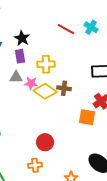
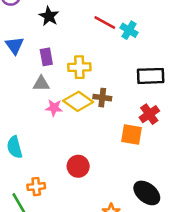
cyan cross: (91, 27) -> (129, 30), moved
black star: (22, 38) -> (49, 16), moved
pink star: (31, 83) -> (54, 108), moved
orange cross: (35, 165) -> (36, 187), moved

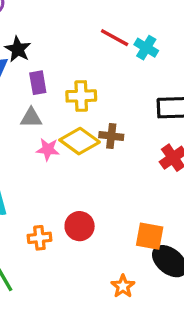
black star: (49, 16) -> (18, 49), moved
orange square: (132, 134) -> (150, 236), moved
orange cross: (36, 187) -> (39, 238), moved

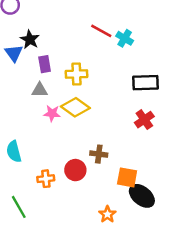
brown cross: (111, 136) -> (99, 154), moved

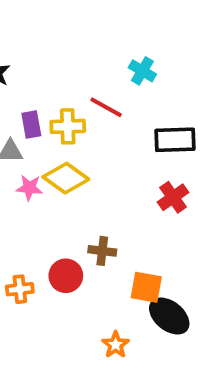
red line: (101, 31) -> (106, 107), moved
purple rectangle: (45, 64) -> (31, 124), moved

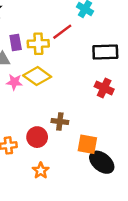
red line: (106, 107) -> (62, 32), turned -66
red cross: (173, 197) -> (104, 88), turned -30
orange star: (116, 345) -> (41, 171), moved

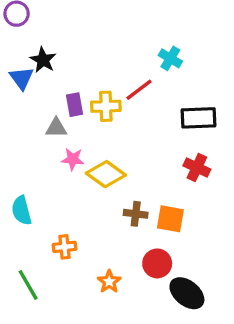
yellow diamond: (37, 76) -> (106, 174), moved
red circle: (37, 137) -> (157, 263), moved
orange square: (87, 144) -> (170, 219), moved
black ellipse: (102, 162) -> (187, 293), moved

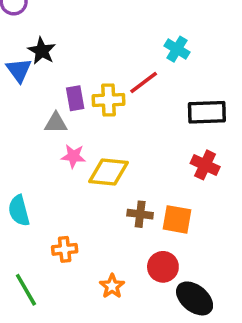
yellow diamond: (106, 174) -> (108, 172), turned -30

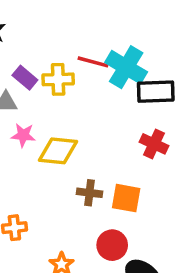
cyan cross: (177, 49) -> (126, 67), moved, size x1.6
red line: (144, 82) -> (93, 62), turned 52
purple rectangle: (75, 98) -> (25, 78), turned -40

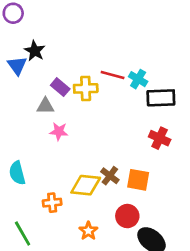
cyan cross: (126, 67) -> (138, 79), size x0.6
yellow diamond: (58, 151) -> (86, 185), moved
brown cross: (89, 193) -> (110, 176), turned 30

